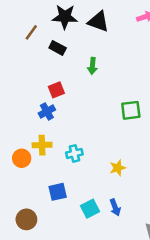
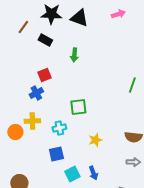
green square: (131, 110) -> (78, 107), moved
blue square: (58, 192) -> (56, 154), moved

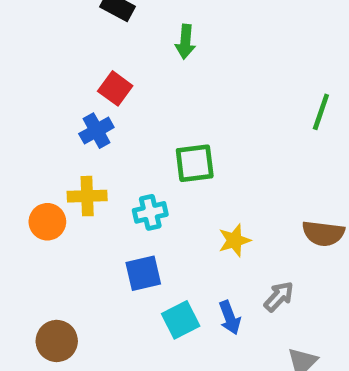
red square: (44, 75) -> (115, 88), turned -32
gray arrow: (133, 162) -> (279, 297), moved, turned -48

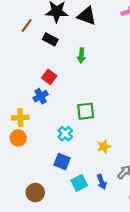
yellow cross: (87, 196) -> (20, 118), moved
cyan cross: (150, 212) -> (65, 134), turned -32
blue square: (143, 273) -> (62, 162), turned 35
brown circle: (57, 341) -> (35, 193), moved

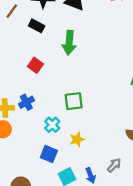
green arrow: (81, 55) -> (69, 43), size x1.5
blue cross: (41, 96) -> (26, 102), moved
yellow star: (104, 147) -> (77, 139), moved

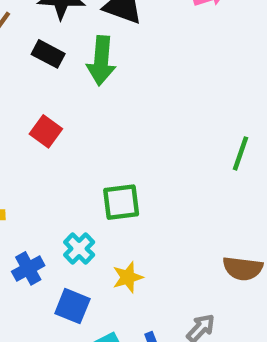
green arrow: (69, 43) -> (101, 61), moved
blue cross: (26, 102) -> (28, 268), moved

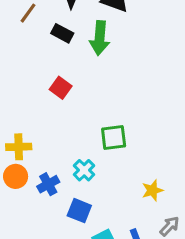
yellow star: (128, 277) -> (152, 190), moved

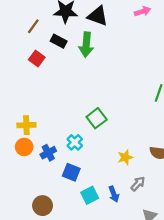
red square: (61, 88) -> (37, 58), moved
green square: (114, 137) -> (97, 118), turned -30

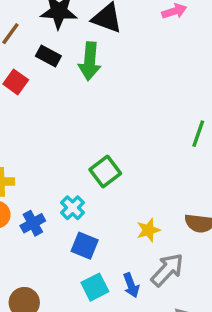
blue square: (71, 172) -> (85, 246), moved
gray arrow: (138, 184) -> (167, 270), size x1.5

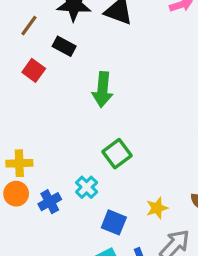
green arrow: (90, 61) -> (103, 90), moved
blue square: (85, 246) -> (114, 222), moved

